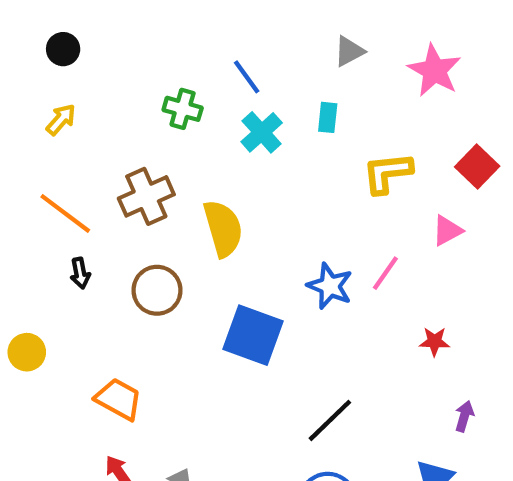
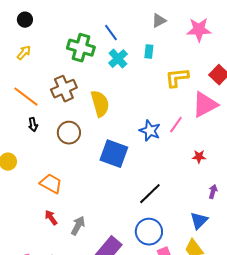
pink star: (434, 70) -> (199, 30), turned -30
green cross: (183, 109) -> (81, 48), size x1.5
pink triangle: (447, 231) -> (205, 105), size x1.8

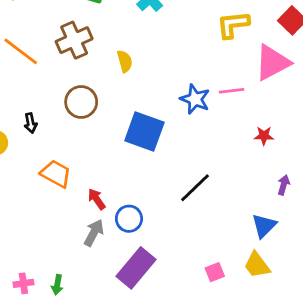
yellow semicircle: (100, 104) -> (125, 61), size x0.6
black arrow: (33, 125) -> (31, 123), moved
pink line: (176, 125) -> (232, 91), turned 48
red arrow: (51, 218) -> (97, 199), moved
blue circle: (149, 232) -> (129, 219), moved, size x0.7

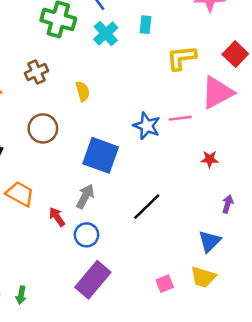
brown cross: (74, 40) -> (36, 72), size x0.7
gray arrow: (94, 233) -> (85, 196), moved
yellow trapezoid: (257, 265) -> (203, 277), turned -36

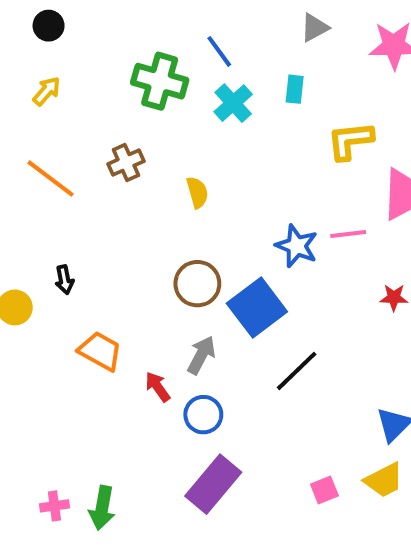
brown circle: (43, 128) -> (197, 284), moved
blue square: (101, 155) -> (257, 307), moved, turned 33
yellow trapezoid: (203, 277) -> (384, 480), turned -44
green arrow: (21, 295) -> (102, 508), size x1.5

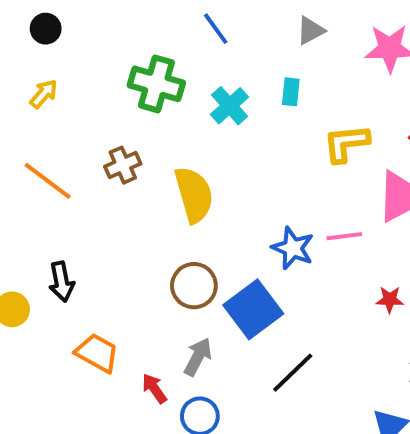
blue line: (219, 51) -> (216, 29), moved
yellow semicircle: (197, 192) -> (194, 195), size x1.8
black arrow: (64, 280) -> (61, 282), size x1.4

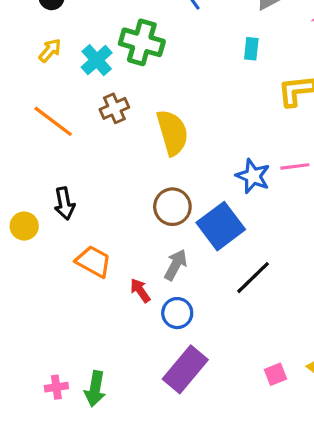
cyan cross: (230, 106) -> (97, 60), moved

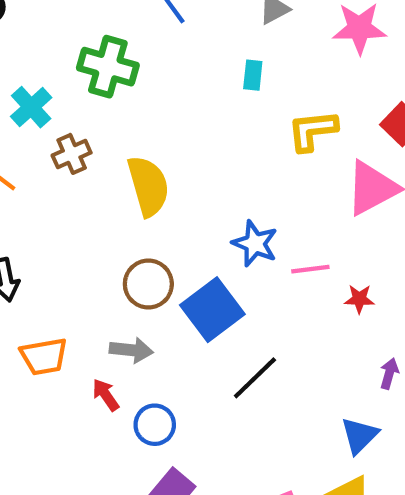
cyan cross: (97, 60) -> (31, 107), moved
pink line: (295, 166) -> (310, 269), moved
orange trapezoid: (93, 261) -> (44, 356), turned 141
gray arrow: (176, 265) -> (131, 350), moved, turned 68

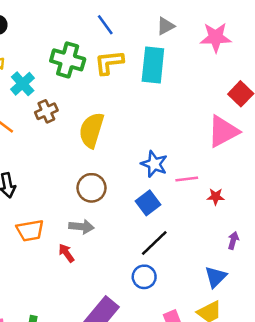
cyan rectangle: (253, 75) -> (153, 65), size x2.0
yellow L-shape: (312, 131) -> (109, 62), moved
yellow semicircle: (148, 186) -> (92, 130), turned -147
blue square: (212, 310) -> (148, 203), moved, size x0.7
blue circle: (155, 425) -> (144, 277), moved

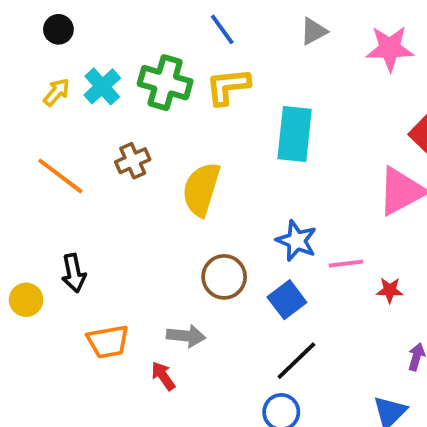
cyan rectangle: (153, 65) -> (295, 134), moved
cyan cross: (23, 84) -> (102, 86), moved
brown circle: (92, 188) -> (224, 277), moved

